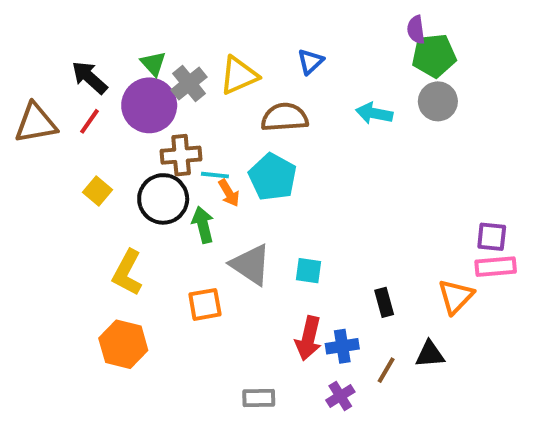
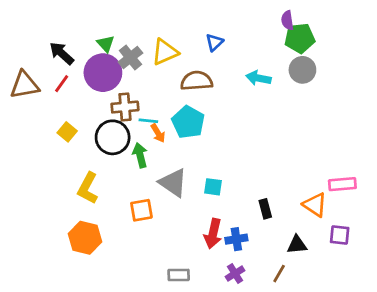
purple square: (492, 237) -> (340, 235), moved
orange triangle: (456, 296) -> (315, 205), turned -40
brown line: (386, 370) -> (279, 274), moved

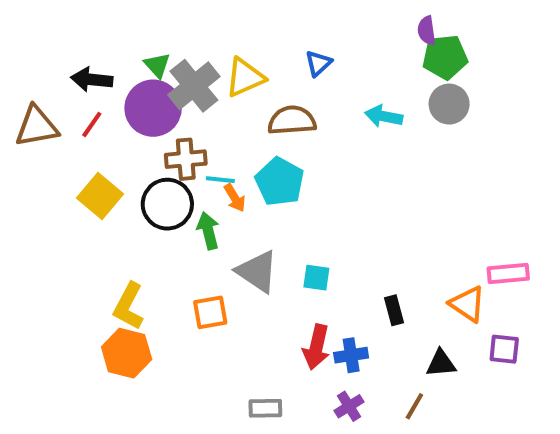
black arrow: (62, 53) -> (92, 80), turned -36
gray cross: (130, 57) -> (194, 86), size x1.4
yellow square: (67, 132) -> (100, 196), size x1.5
yellow L-shape: (88, 188) -> (129, 306), moved

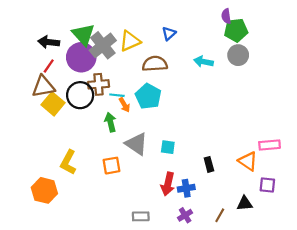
green triangle: (157, 65) -> (83, 35), size x1.6
brown triangle: (37, 127) -> (43, 87), moved
black circle: (167, 204) -> (80, 95), moved
orange hexagon: (127, 353) -> (44, 190), moved
black triangle: (441, 363) -> (245, 203), moved

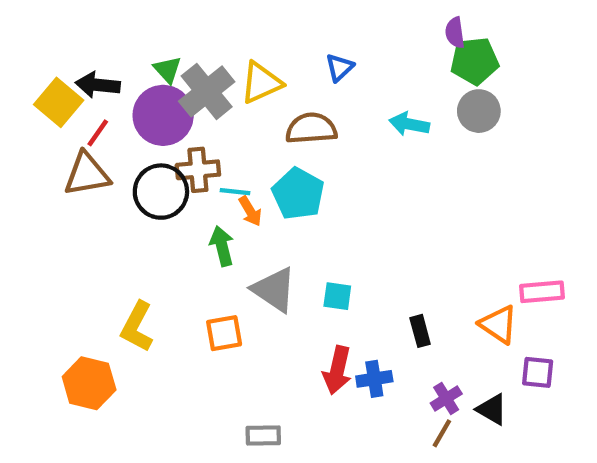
green triangle: (83, 35) -> (167, 70), size x0.6
yellow square: (53, 104) -> (59, 102), moved
black triangle: (245, 203) -> (492, 409), turned 35
purple cross: (185, 215) -> (446, 398), moved
gray rectangle: (141, 216) -> (263, 436), moved

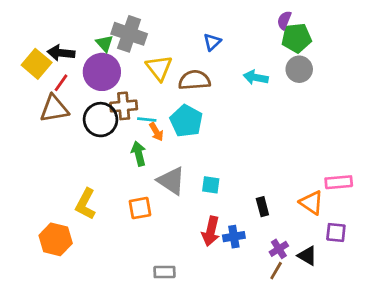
purple semicircle: (455, 33) -> (284, 20), turned 30
yellow triangle: (261, 83) -> (159, 68), moved, turned -44
gray cross: (207, 91) -> (129, 34), moved, turned -32

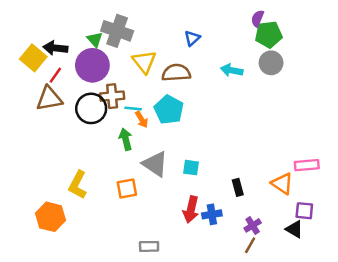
black triangle: (307, 256) -> (294, 229), moved

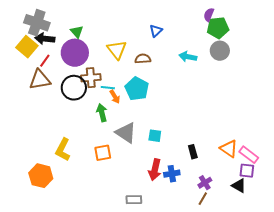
gray cross: (117, 31) -> (37, 23), moved
brown semicircle: (176, 73) -> (143, 59), size x0.7
pink rectangle: (307, 165) -> (249, 155), moved, turned 42
gray rectangle: (149, 246) -> (134, 200), moved

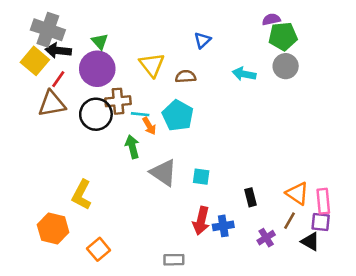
purple semicircle: (209, 15) -> (271, 19), turned 56
orange square: (103, 153) -> (99, 249), moved, turned -30
pink rectangle: (249, 155) -> (323, 201), turned 48
brown line: (203, 199) -> (289, 221), moved

